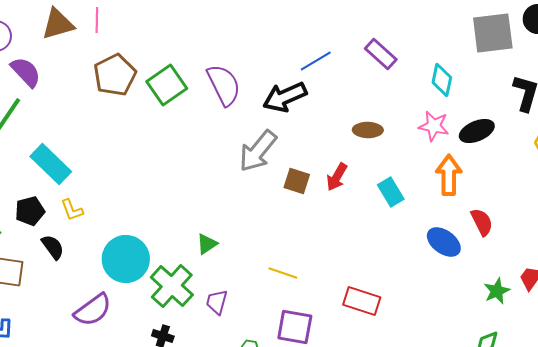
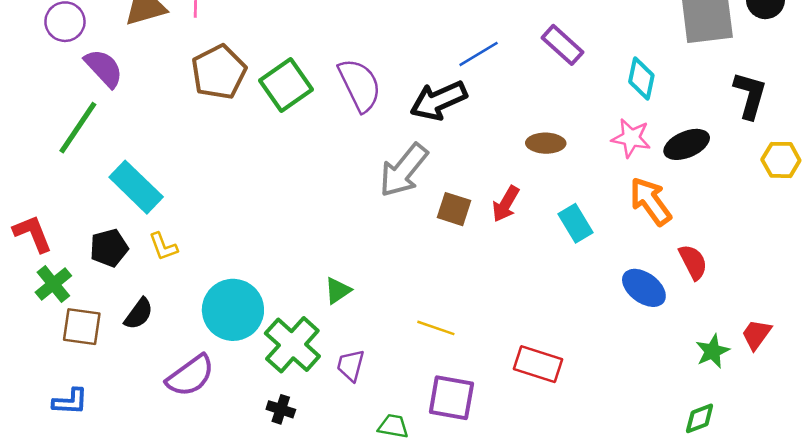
orange arrow: (449, 175) -> (650, 201), turned -36
black semicircle: (53, 247) -> (139, 314), moved, turned 72

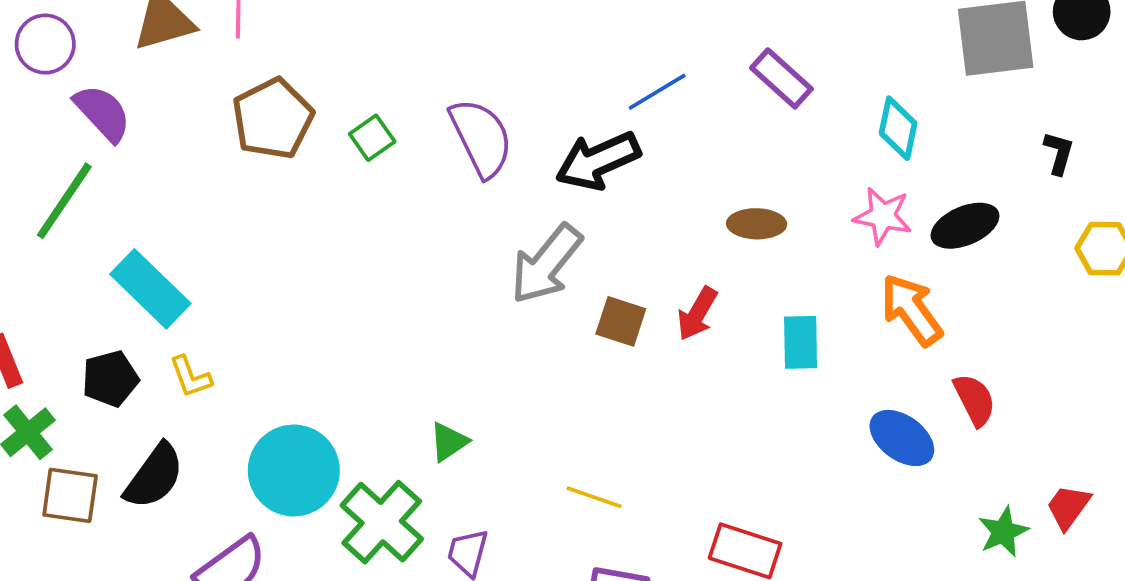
green square: (286, 85) -> (372, 138), size x0.6
black L-shape: (750, 95) -> (1059, 153), size x0.6
cyan rectangle: (575, 223) -> (801, 342), turned 30
black semicircle: (139, 314) -> (154, 476), size x1.4

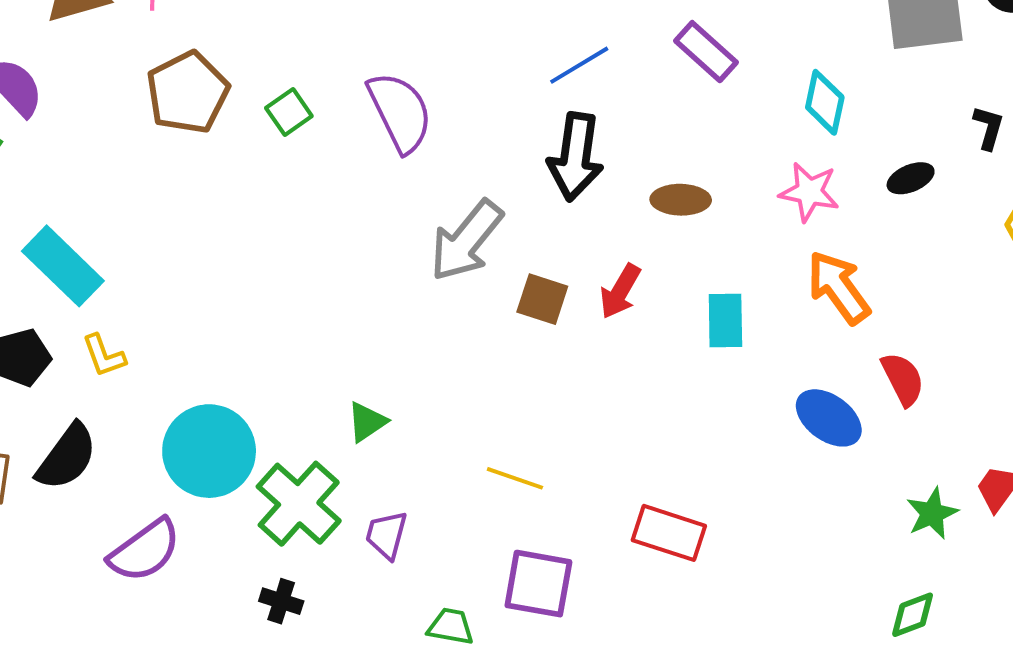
black arrow: (598, 161) -> (575, 157), moved, turned -58
black ellipse: (965, 226) -> (911, 178), moved, size x0.7

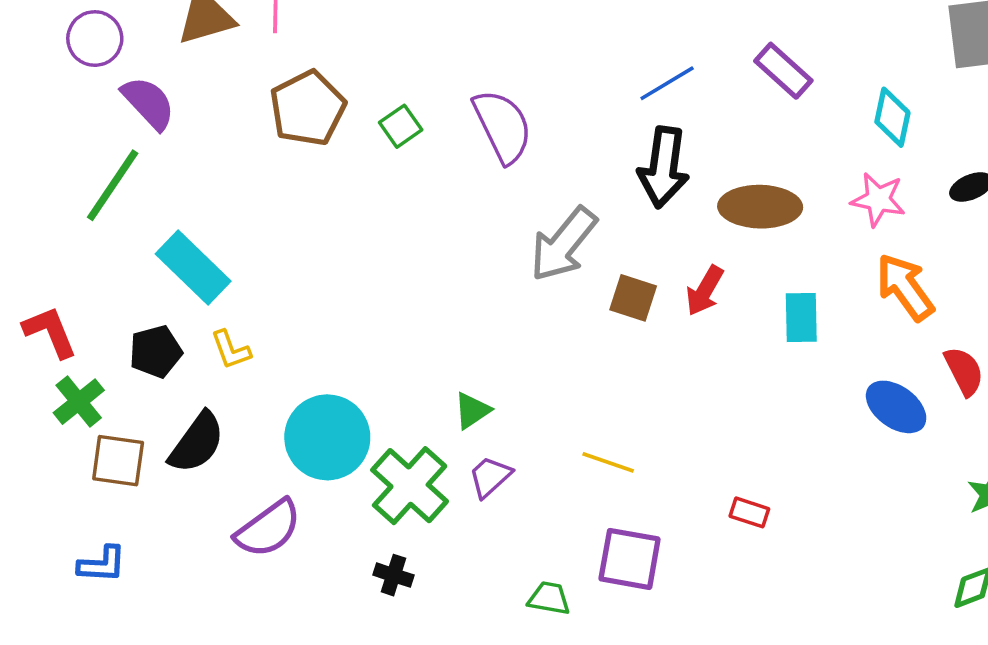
brown ellipse: (681, 200) -> (760, 207), size x1.5
red rectangle: (669, 533) -> (749, 512), size x0.6
purple trapezoid: (386, 535) -> (490, 477), moved, turned 33

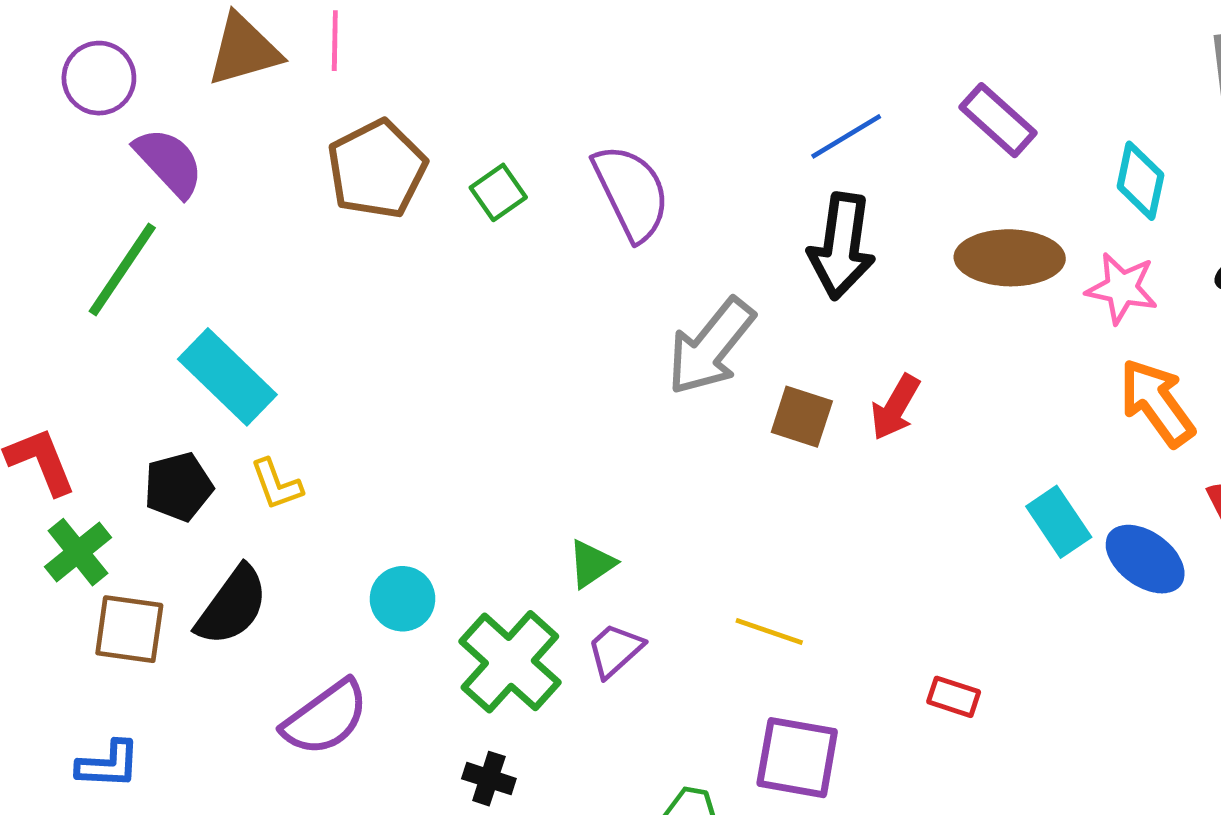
brown ellipse: (760, 207) -> (1010, 258), moved
cyan rectangle: (801, 318) -> (1059, 522), moved, turned -33
cyan circle: (327, 437) -> (403, 599), size x0.6

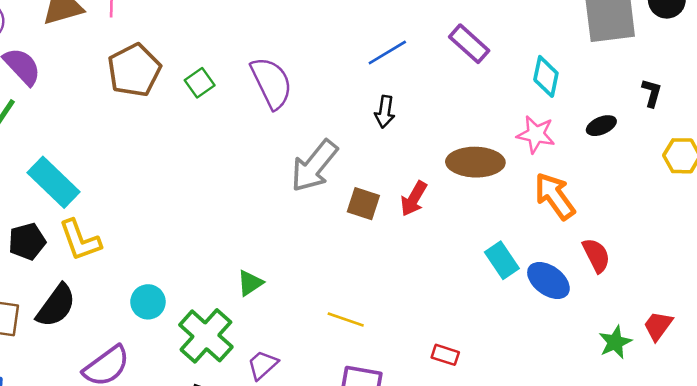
black arrow: (842, 246) -> (385, 112), size x0.6
brown ellipse: (1010, 258) -> (475, 162), moved
yellow L-shape: (276, 484) -> (80, 240), size x1.5
purple trapezoid: (615, 650) -> (263, 365), moved

